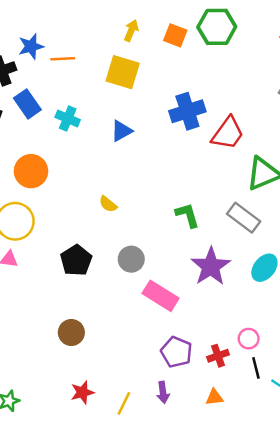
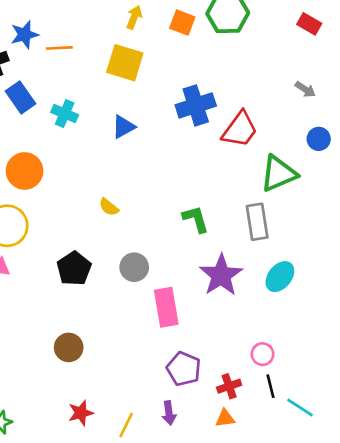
gray rectangle: (244, 218) -> (257, 222), turned 44
pink rectangle: (161, 296) -> (166, 307), turned 48
red cross: (218, 356) -> (229, 386), moved

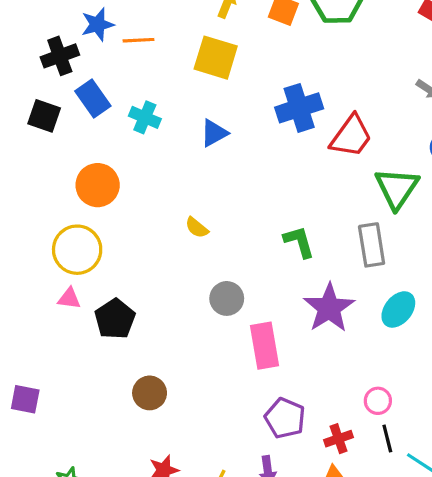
green triangle: (279, 174) -> (397, 188), turned -33
black pentagon: (74, 269) -> (115, 319), moved

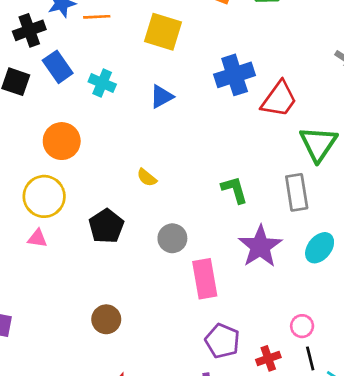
black pentagon: (115, 319) -> (106, 226), moved

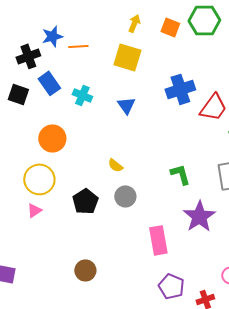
blue triangle: (162, 97) -> (126, 105), turned -36
pink triangle: (37, 238) -> (34, 210), turned -42
gray circle: (172, 238) -> (125, 196), moved

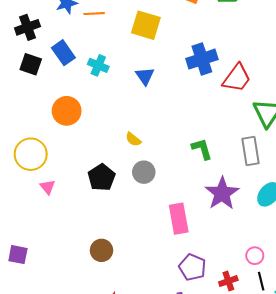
black cross: (28, 56) -> (27, 27), moved
yellow circle: (39, 179) -> (31, 154), moved
pink triangle: (34, 210) -> (48, 187), turned -35

